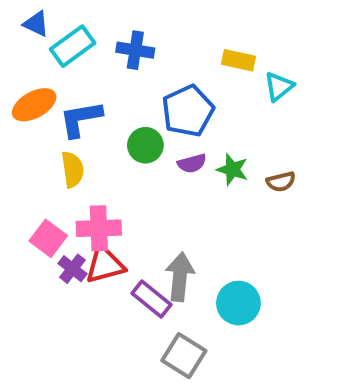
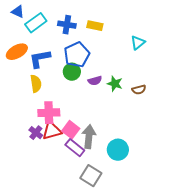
yellow rectangle: (238, 60) -> (95, 26), moved
blue pentagon: (188, 111) -> (77, 55), moved
pink square: (48, 238) -> (71, 130), moved

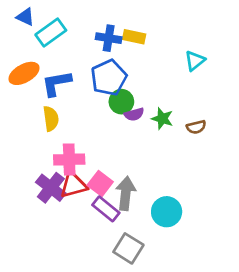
blue cross: (67, 25) -> (109, 38), moved
green circle: (72, 72) -> (121, 102), moved
purple cross: (36, 133) -> (51, 188), size x1.5

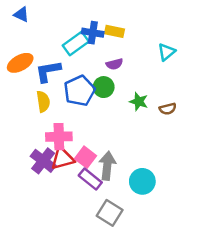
cyan rectangle: (51, 32) -> (76, 44), moved
blue pentagon: (109, 78) -> (79, 91), moved
purple semicircle: (134, 114) -> (115, 64), moved

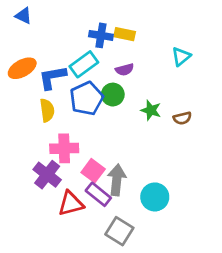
cyan rectangle: (76, 44) -> (84, 64), moved
red triangle: (63, 158) -> (71, 204), moved

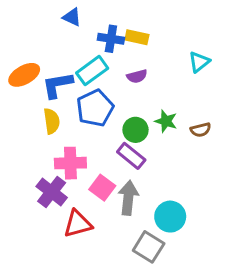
blue triangle: (23, 16) -> (72, 17), moved
green circle: (113, 95) -> (136, 130), moved
purple rectangle: (98, 194) -> (131, 156), moved
gray square: (119, 231) -> (149, 247), moved

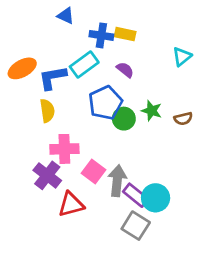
purple semicircle: (137, 76) -> (125, 70), turned -126
blue pentagon: (95, 108) -> (105, 103), moved
purple rectangle: (131, 156) -> (136, 195), moved

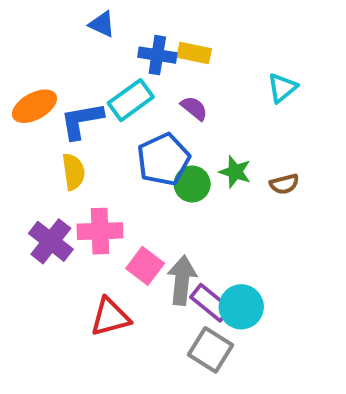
purple cross: (47, 175) -> (51, 241), moved

